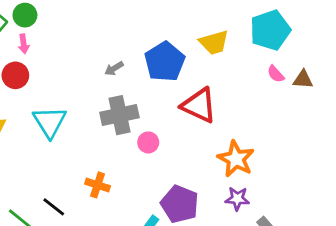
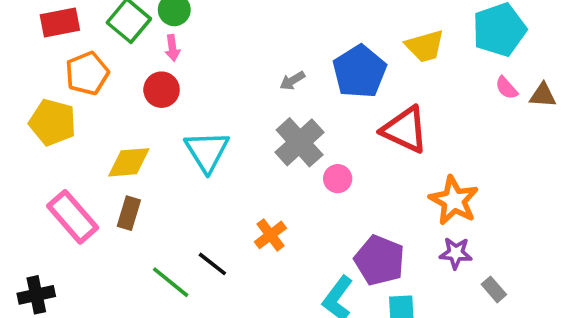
gray cross: (119, 115) -> (300, 142), turned -30
orange cross: (98, 185) -> (270, 235), turned 35

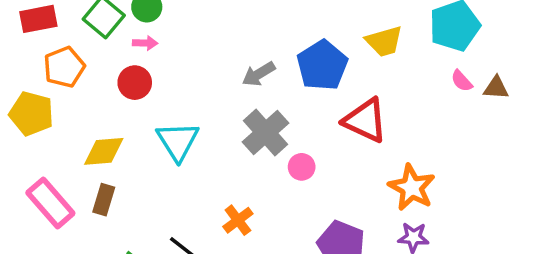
pink arrow: (172, 48) -> (145, 43), turned -80
gray arrow: (292, 81) -> (259, 74), size x1.4

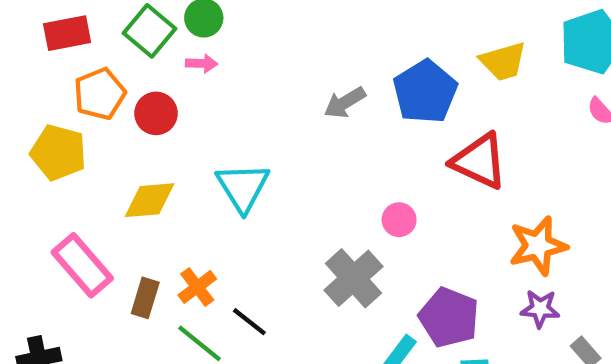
red circle: (135, 83) -> (156, 113), moved
gray cross: (265, 132) -> (353, 278), moved
orange star: (412, 188) -> (538, 246), turned 30
brown rectangle: (104, 200) -> (145, 298), moved
orange cross: (238, 220) -> (197, 287), moved

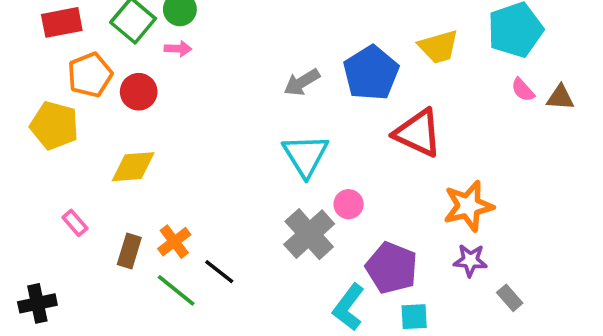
cyan triangle: (243, 187) -> (305, 155), moved
pink circle: (399, 220) -> (349, 204), moved
pink rectangle: (82, 265) -> (75, 223), size x0.5

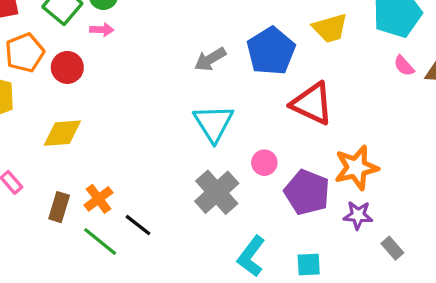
pink circle: (349, 204) -> (264, 163), moved
purple pentagon: (392, 268) -> (307, 192), moved

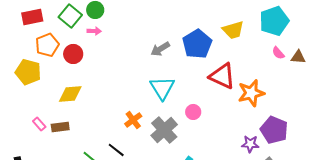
orange star: (356, 168) -> (251, 93), moved
purple pentagon: (307, 192) -> (274, 130), moved
orange cross: (98, 199) -> (133, 120), moved
brown rectangle: (59, 207) -> (60, 127), moved, turned 66

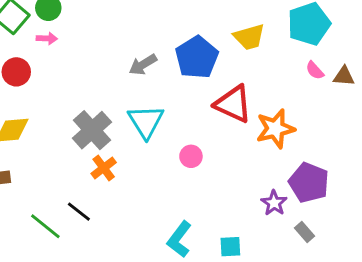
gray cross: (164, 130) -> (92, 130), moved
purple star: (250, 144) -> (274, 203), turned 30

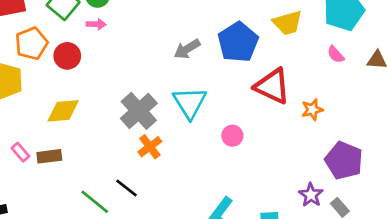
pink semicircle: (315, 70) -> (336, 54), moved
orange star: (275, 129) -> (312, 110), size x0.6
purple star: (274, 203) -> (311, 195), moved

